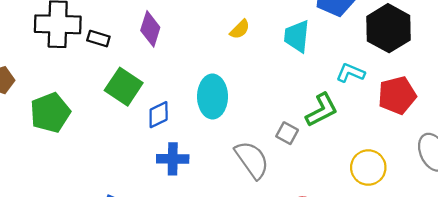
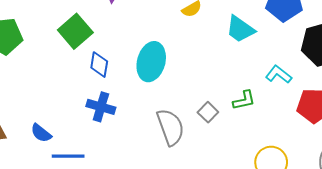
cyan trapezoid: (297, 36) -> (240, 29), turned -76
green L-shape: (322, 110) -> (244, 100), size x0.7
blue diamond: (159, 115) -> (99, 64), turned -70

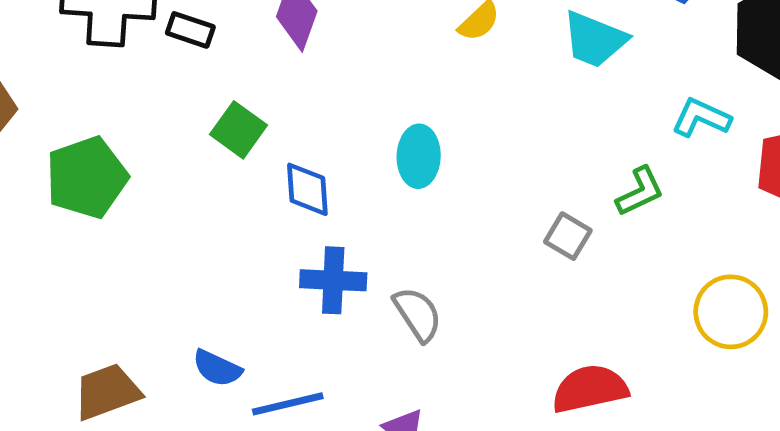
green square: (75, 31) -> (239, 130), size x0.7
cyan ellipse: (151, 62) -> (419, 156), size x0.7
gray semicircle: (170, 127) -> (418, 314), moved, size x0.7

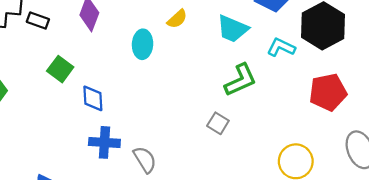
cyan L-shape: (701, 118) -> (281, 47), moved
cyan ellipse: (419, 156) -> (143, 44), moved
green L-shape: (640, 191) -> (240, 80), moved, size x1.4

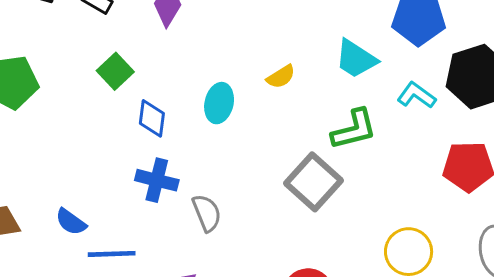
yellow semicircle: (177, 19) -> (281, 77), moved
cyan ellipse: (143, 44) -> (219, 103), moved
gray square: (218, 123) -> (313, 182), size x1.8

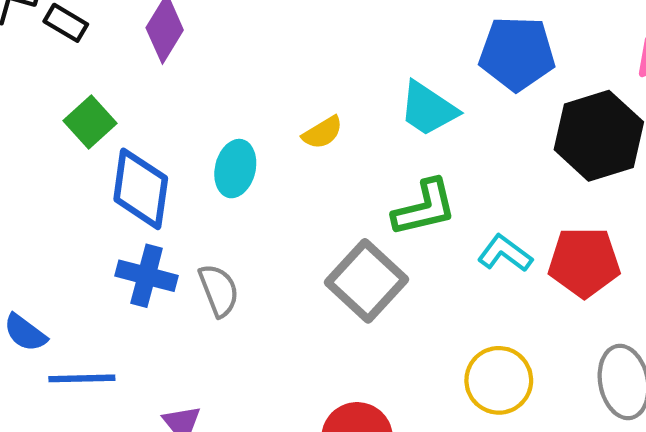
cyan L-shape: (416, 95) -> (505, 253), moved
blue diamond: (152, 118) -> (141, 189), size x1.5
gray semicircle: (207, 213) -> (219, 290), moved

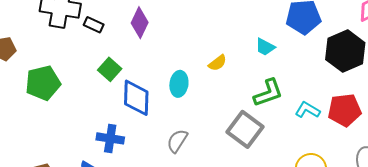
cyan trapezoid: (428, 109) -> (265, 47), size x0.7
blue cross: (147, 276) -> (110, 138), moved
gray semicircle: (219, 290) -> (177, 141), turned -120

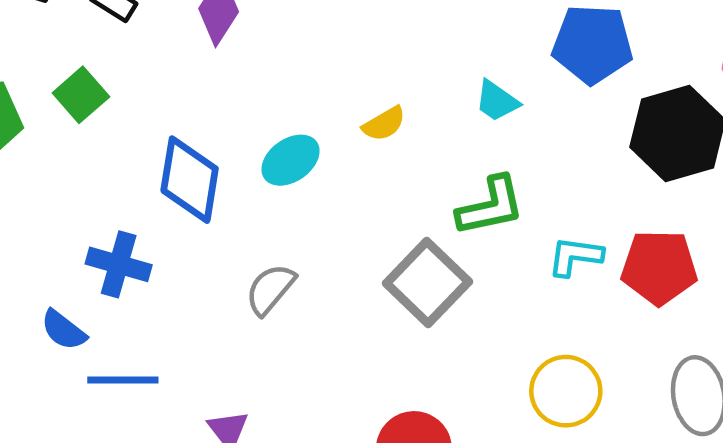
green square: (110, 69) -> (81, 95), moved
cyan ellipse: (179, 84) -> (291, 160), turned 40
cyan L-shape: (308, 110) -> (575, 256), turned -30

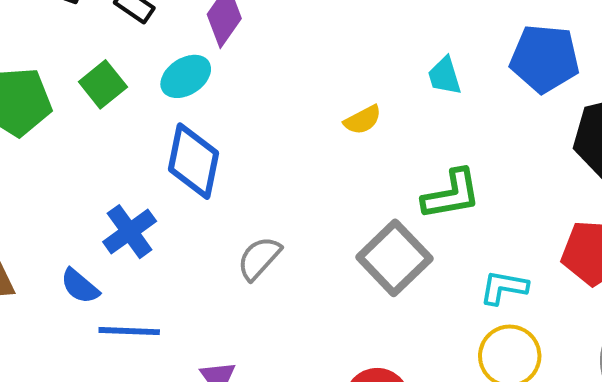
cyan trapezoid: (497, 101) -> (445, 76), moved, turned 36
cyan ellipse: (291, 160) -> (186, 76), moved
cyan L-shape: (575, 256) -> (504, 287), moved
blue cross: (119, 264) -> (130, 232), turned 36

